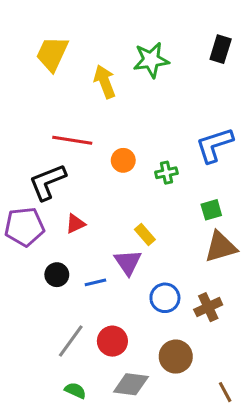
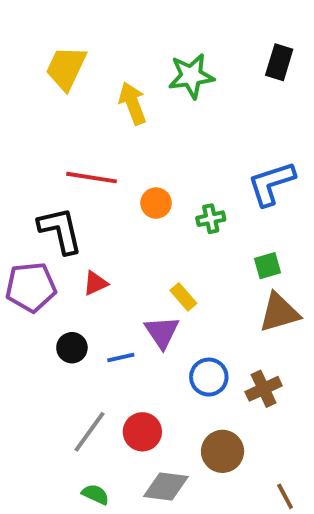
black L-shape: (48, 182) -> (60, 230), turned 99

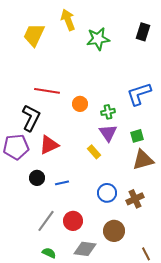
yellow arrow: (133, 103) -> (68, 20), moved
black L-shape: (60, 230) -> (31, 118), turned 40
red triangle: (95, 283) -> (49, 145), size x1.5
purple triangle: (162, 332) -> (108, 133), moved

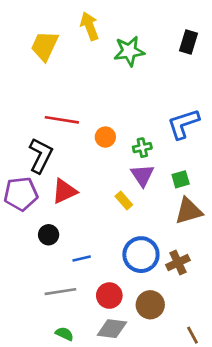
blue line: (62, 183) -> (82, 259), moved
blue circle: (107, 193) -> (141, 255), size x1.4
gray line: (46, 221) -> (60, 292), turned 45
red circle: (73, 221) -> (109, 296), moved

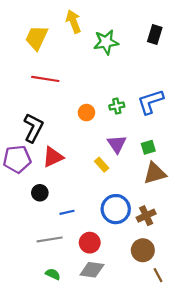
red line: (62, 120) -> (45, 79), moved
green cross: (142, 148) -> (117, 106), moved
brown circle: (150, 305) -> (143, 250), moved

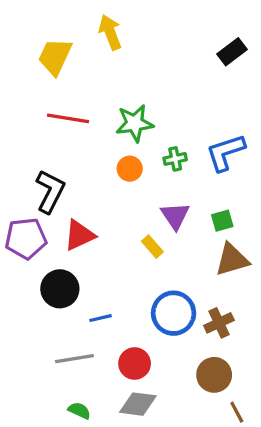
black rectangle: (155, 35) -> (232, 52), turned 36
green star: (106, 42) -> (135, 123), moved
black circle: (40, 193) -> (60, 289), size x1.5

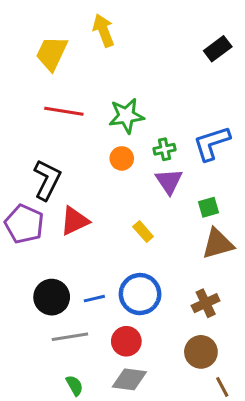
purple triangle: (175, 216) -> (169, 181), moved
purple pentagon: (26, 238) -> (24, 224), turned 30
black circle: (60, 289) -> (52, 297), moved
blue circle: (174, 313) -> (140, 294), moved
green semicircle: (79, 411) -> (75, 385), turned 35

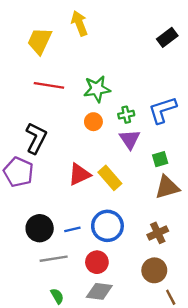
red triangle: (75, 221) -> (79, 174), moved
yellow rectangle: (143, 232) -> (110, 178), size x1.5

